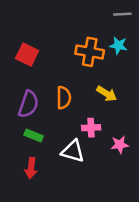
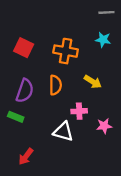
orange cross: (90, 52) -> (66, 51), moved
green rectangle: (34, 135) -> (16, 117), moved
red arrow: (31, 168) -> (26, 157), moved, turned 30

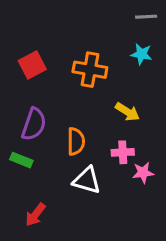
red square: (24, 48) -> (32, 65), turned 36
orange semicircle: (55, 85) -> (76, 141), moved
pink cross: (79, 111) -> (123, 152), moved

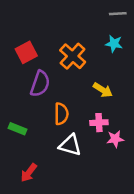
orange cross: (90, 70) -> (73, 56), turned 32
purple semicircle: (34, 124) -> (40, 84), moved

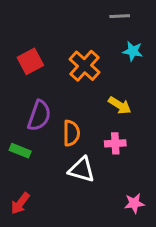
gray line: (118, 14) -> (120, 16), moved
purple semicircle: (40, 84) -> (39, 116), moved
pink star: (115, 139) -> (134, 203), moved
red arrow: (29, 173) -> (20, 203), moved

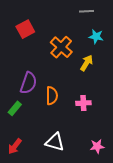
red square: (30, 61) -> (25, 29), moved
yellow arrow: (120, 105) -> (87, 63), moved, turned -91
green rectangle: (20, 151) -> (15, 108), turned -72
white triangle: (82, 170) -> (55, 142), moved

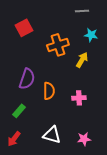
orange cross: (61, 47) -> (58, 45), turned 30
green rectangle: (15, 108) -> (19, 111), moved
pink star: (97, 146) -> (84, 139), moved

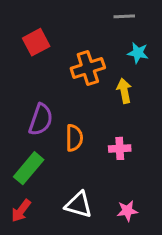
yellow arrow: (82, 60) -> (124, 91), turned -42
green rectangle: (19, 111) -> (29, 168), size x1.5

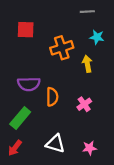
red square: (36, 42) -> (26, 30), turned 30
purple semicircle: (41, 120) -> (29, 84), turned 70
pink cross: (120, 148) -> (84, 104), turned -32

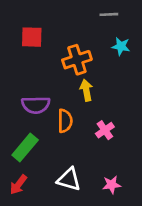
yellow arrow: (87, 64) -> (86, 90), moved

